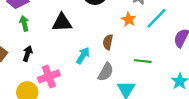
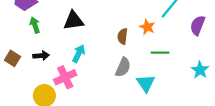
orange star: (129, 19) -> (147, 27), moved
black arrow: (28, 53) -> (41, 56), turned 72
cyan arrow: (83, 56) -> (79, 54), moved

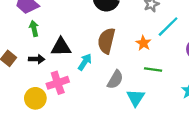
black triangle: (74, 21) -> (61, 47), moved
brown semicircle: (123, 36) -> (106, 41), moved, size x1.6
cyan arrow: (79, 54) -> (85, 62), moved

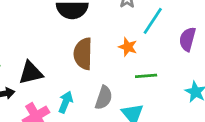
cyan arrow: (85, 62) -> (66, 102), moved

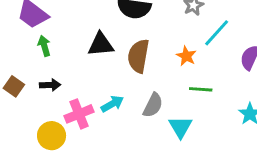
black triangle: (31, 73) -> (101, 44), moved
cyan arrow: (66, 102) -> (112, 104), turned 30

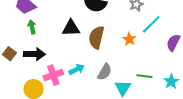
black arrow: (50, 85) -> (34, 54), size x1.5
green line: (201, 89) -> (144, 76), moved

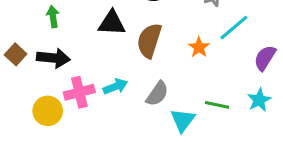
cyan star: (171, 81) -> (259, 100), moved

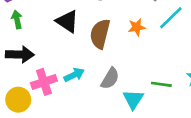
black triangle: (112, 23) -> (67, 21), turned 35
orange star: (199, 47) -> (137, 27), moved, turned 30

